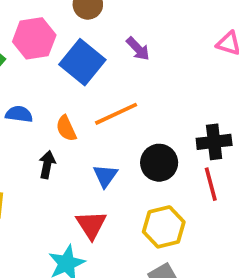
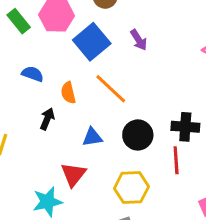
orange line: (116, 114) -> (111, 89), turned 57
blue triangle: (105, 176) -> (92, 137), turned 35

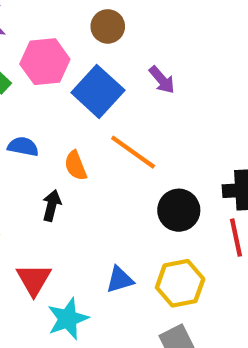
blue triangle: (92, 137) -> (120, 280), moved
red triangle: (73, 174) -> (34, 279), moved

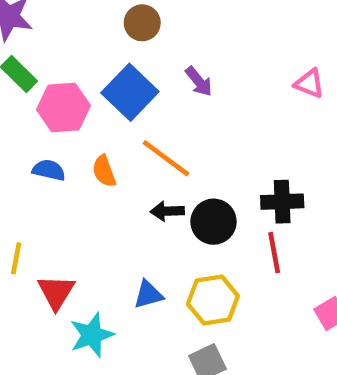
pink hexagon: (45, 62) -> (63, 108), moved
blue semicircle: (23, 147) -> (49, 170), moved
black arrow: (52, 205) -> (167, 211), moved, turned -108

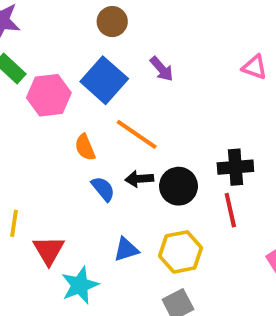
blue semicircle: (49, 170) -> (103, 189), moved, turned 40

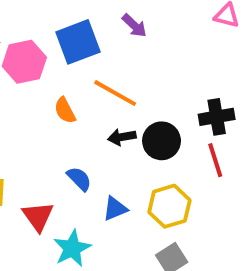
blue square: (104, 80) -> (78, 42), turned 33
blue semicircle: (103, 189) -> (79, 179), moved

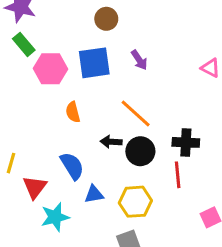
orange line: (115, 93) -> (136, 114), moved
blue semicircle: (79, 179) -> (72, 166), size x1.4

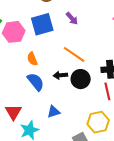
blue semicircle: (72, 166) -> (36, 82), moved
yellow hexagon: (135, 202) -> (98, 122), moved

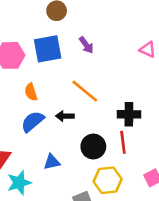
black circle: (81, 79) -> (93, 147), moved
blue semicircle: (36, 82) -> (33, 122), turned -96

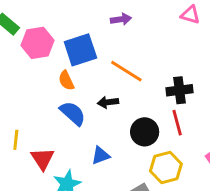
purple arrow: (86, 45) -> (121, 19), turned -54
blue square: (48, 49) -> (80, 50), moved
blue semicircle: (33, 122) -> (73, 113), turned 90

